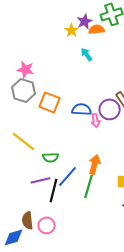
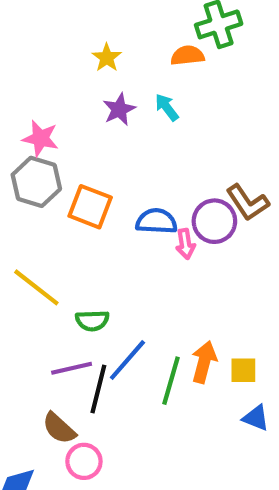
purple star: (85, 21) -> (119, 109), moved
yellow star: (72, 30) -> (107, 58), moved
orange arrow: (95, 164) -> (204, 362), moved
brown semicircle: (28, 220) -> (59, 428), moved, turned -42

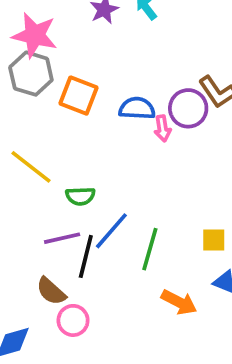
pink star: (40, 138) -> (35, 35), size x1.4
orange arrow: (204, 362) -> (179, 302), moved, turned 102

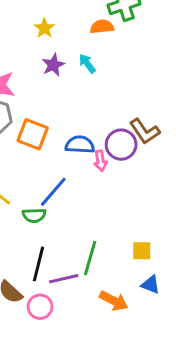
blue line: (111, 231) -> (53, 192), moved
purple line: (62, 238) -> (64, 279), moved
pink circle: (73, 320) -> (40, 307), moved

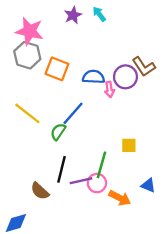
green semicircle: (34, 215) -> (58, 132), turned 126
yellow square: (142, 251) -> (129, 145), moved
pink circle: (40, 307) -> (97, 183), moved

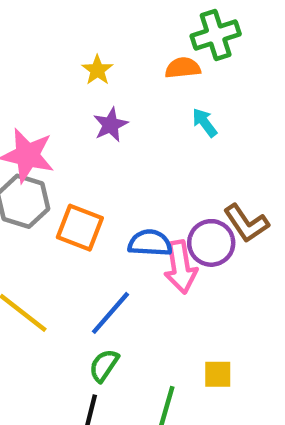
cyan arrow: (99, 14) -> (205, 123), moved
pink arrow: (109, 89) -> (181, 267), size x1.6
green semicircle: (58, 132) -> (104, 365), moved

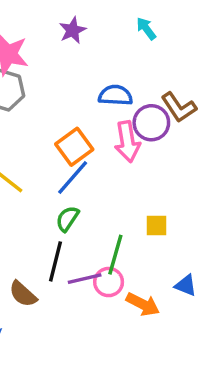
orange square: (80, 228) -> (74, 147), moved, turned 33
blue semicircle: (150, 243) -> (115, 95), moved

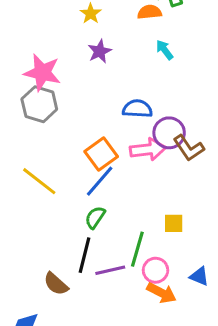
brown L-shape: (179, 107) -> (189, 148), moved
pink arrow: (127, 142) -> (148, 149), turned -88
pink circle: (109, 282) -> (155, 270), moved

